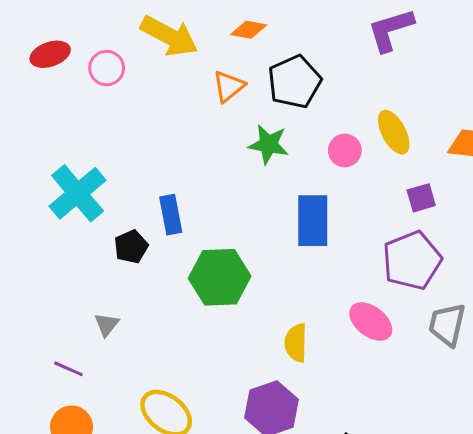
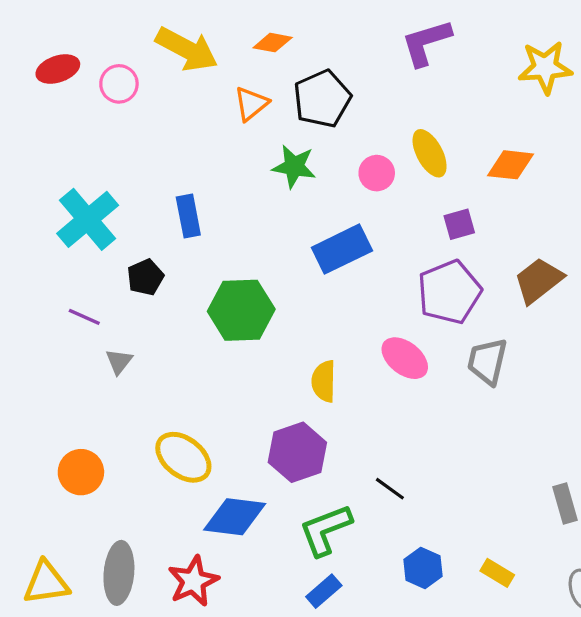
blue rectangle: (171, 215) -> (188, 216), moved
blue rectangle: (313, 221) -> (342, 249), turned 64
purple line: (68, 369) -> (84, 317), moved

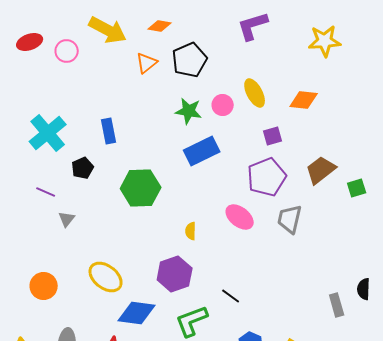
green star: (294, 166) -> (189, 111), moved
yellow semicircle: (324, 381) -> (191, 231), size x0.7

